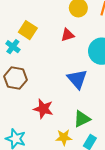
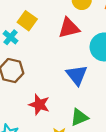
red triangle: (67, 35) -> (69, 28), size x1.5

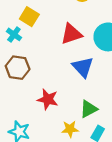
red triangle: (69, 28) -> (71, 34), moved

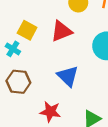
red triangle: (71, 34) -> (61, 31), moved
blue triangle: (83, 67) -> (68, 76), moved

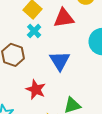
cyan cross: (13, 49) -> (34, 31), moved

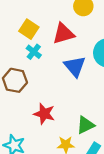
blue triangle: (60, 61) -> (75, 66), moved

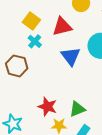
red star: (44, 114) -> (47, 107), moved

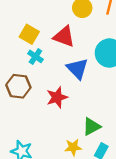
red triangle: (62, 27) -> (64, 36), turned 40
red star: (47, 107) -> (57, 97), moved, turned -30

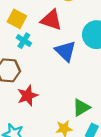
red star: (57, 97) -> (28, 96), moved

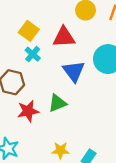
red triangle: (51, 20) -> (64, 37), turned -30
green triangle: (81, 107) -> (57, 103), moved

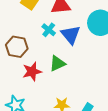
cyan cross: (33, 54) -> (49, 30), moved

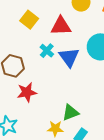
green triangle: (57, 63) -> (70, 112), moved

